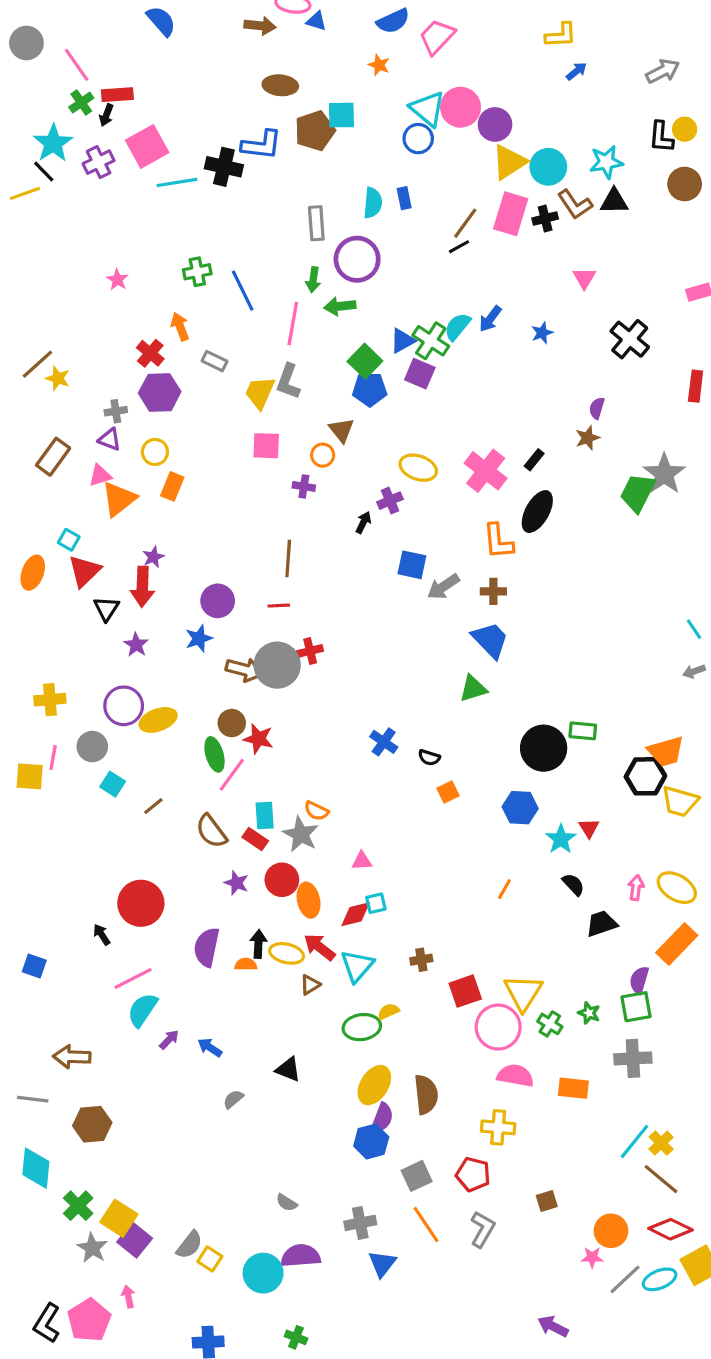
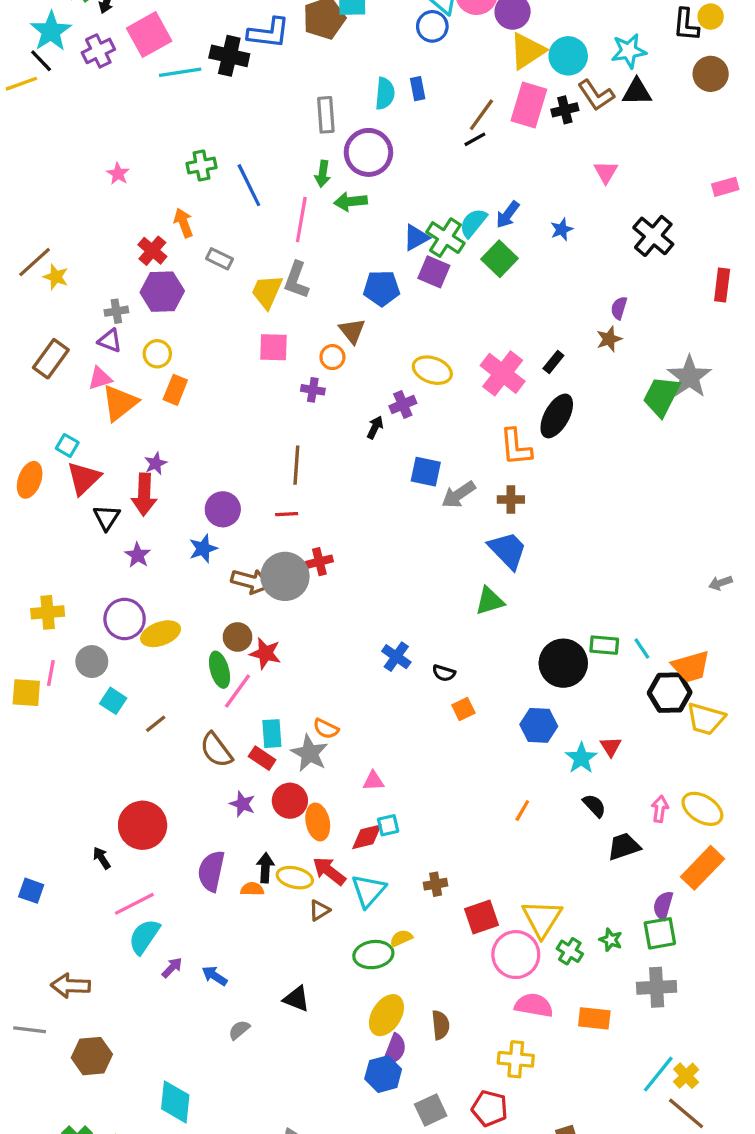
green square: (365, 361) -> (499, 259), moved
cyan line: (694, 629) -> (642, 648), moved
brown semicircle: (426, 1094) -> (440, 1025), size x0.7
cyan diamond: (36, 1168) -> (175, 1102), moved

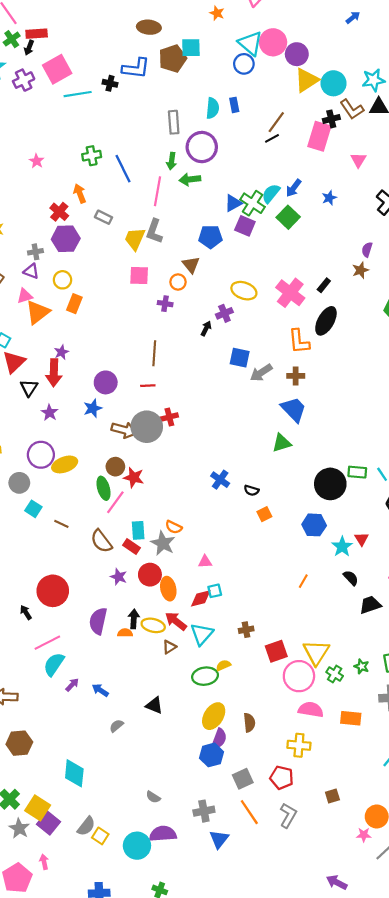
black cross: (229, 56) -> (110, 83), size x0.6
pink rectangle: (529, 105) -> (319, 136), moved
brown line: (156, 724) -> (61, 524), turned 64

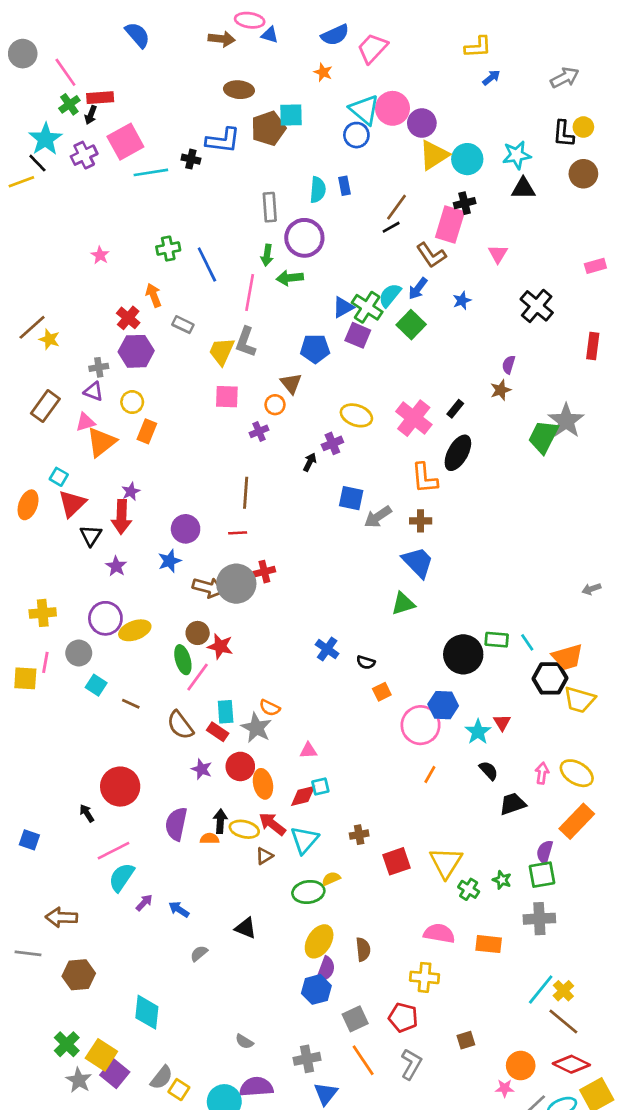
brown L-shape: (352, 109) -> (431, 255), moved
purple cross: (165, 304) -> (259, 431), turned -32
pink circle: (299, 676) -> (421, 725), moved

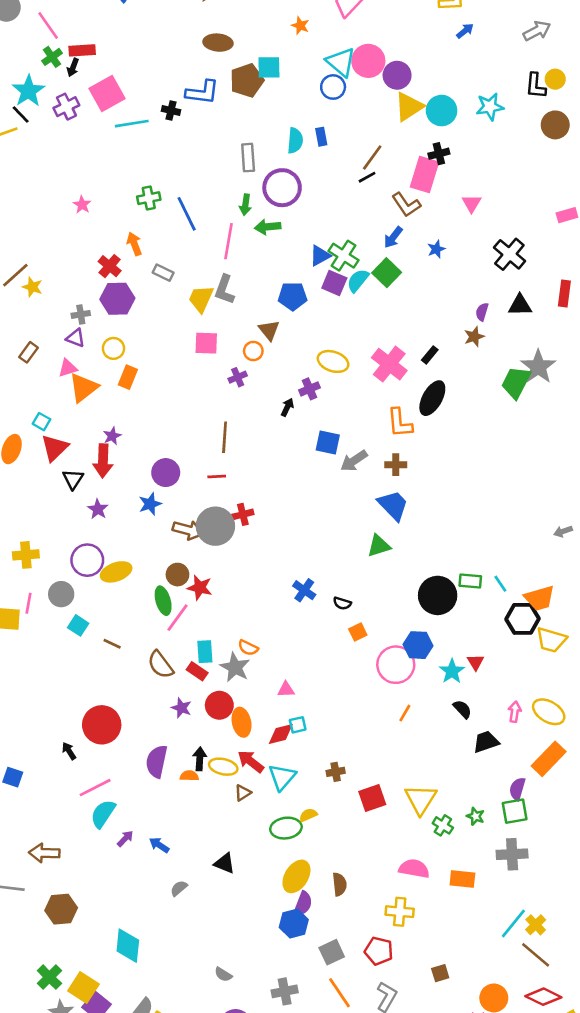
black triangle: (523, 188) -> (520, 305), moved
cyan semicircle: (390, 295) -> (358, 280), moved
brown rectangle: (45, 406) -> (28, 352), size x0.7

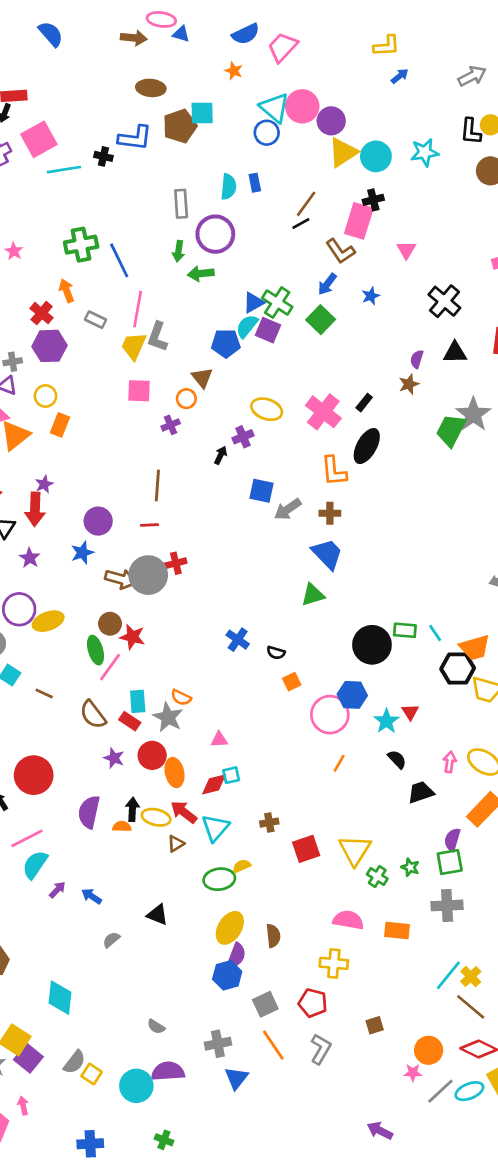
green cross: (149, 198) -> (81, 245), size x1.4
pink line: (228, 241) -> (138, 309), moved
cyan semicircle: (358, 280) -> (247, 326), moved

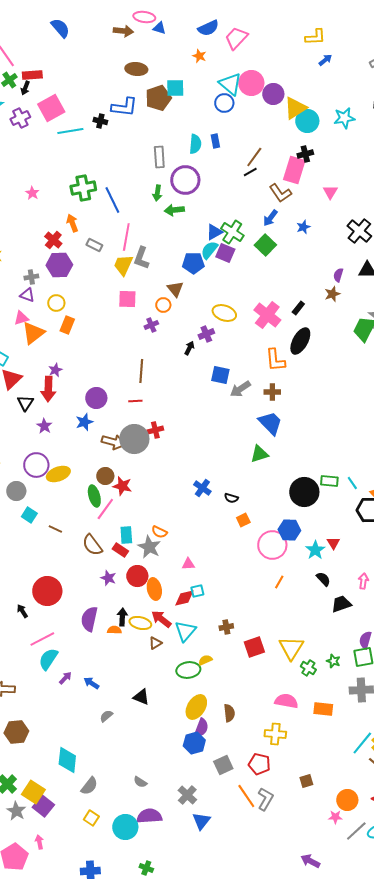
yellow triangle: (343, 152) -> (295, 108), moved
gray cross: (218, 1044) -> (187, 795), turned -36
orange line: (273, 1045) -> (246, 796), moved
gray semicircle: (74, 1062) -> (89, 786), moved

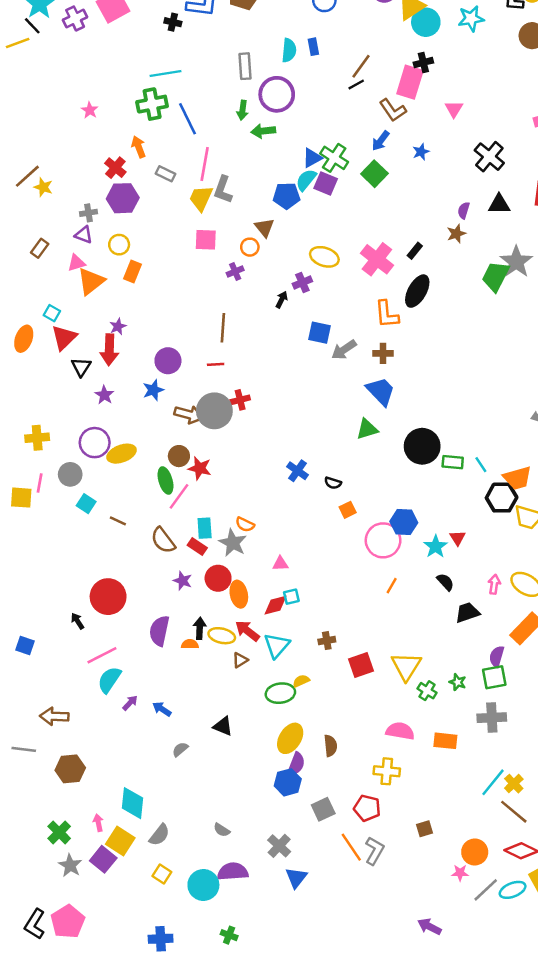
cyan line: (70, 131) -> (166, 74), moved
black circle: (304, 492) -> (422, 446), moved
yellow square: (33, 792) -> (120, 841), moved
pink arrow: (39, 842) -> (98, 823), moved

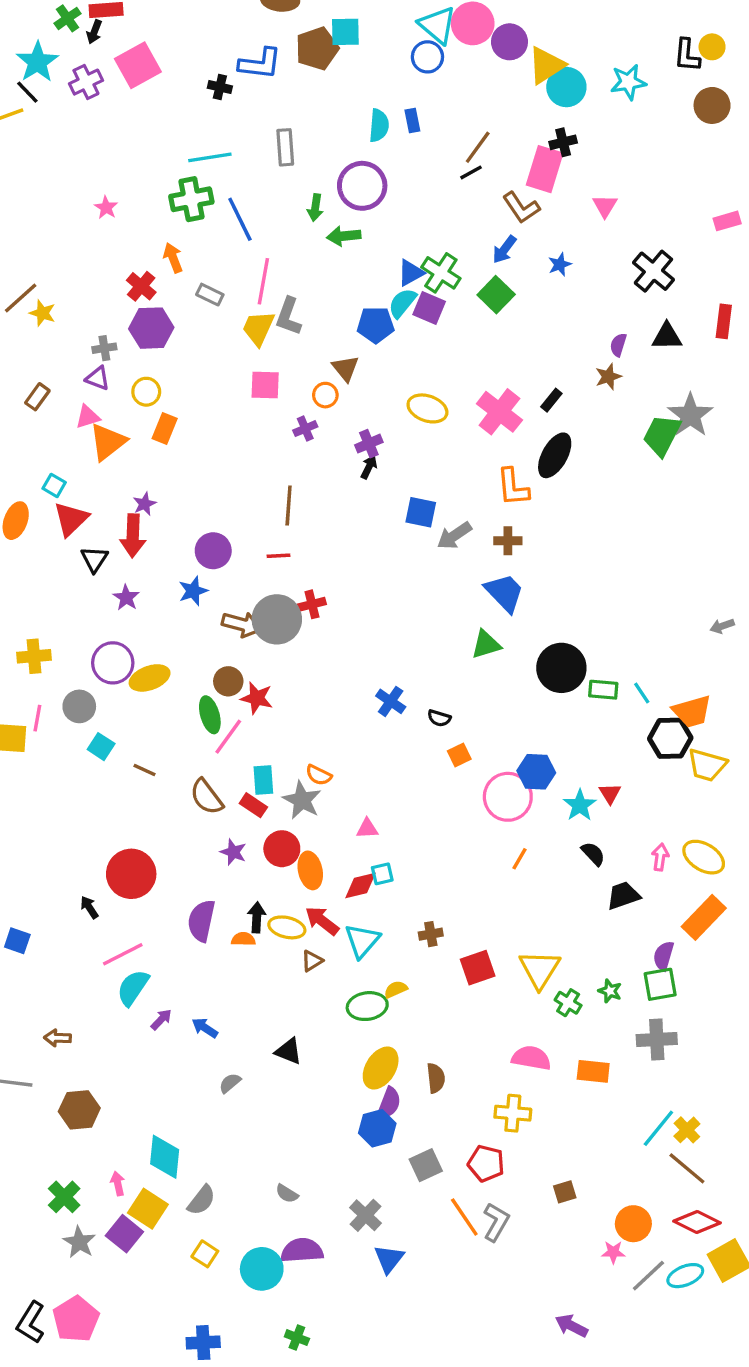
gray rectangle: (245, 66) -> (285, 147), moved
purple cross: (302, 283) -> (369, 444), moved
brown arrow: (54, 716) -> (58, 1038), size x0.7

